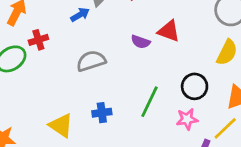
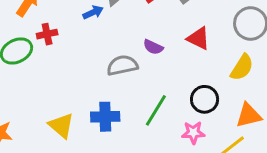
red triangle: (169, 31) -> (198, 38), moved
gray semicircle: (91, 61) -> (122, 65), moved
blue cross: (102, 113) -> (105, 117), size x1.4

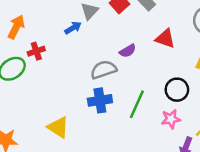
purple semicircle: (153, 47) -> (128, 51), turned -49
blue cross: (105, 117) -> (100, 100), moved

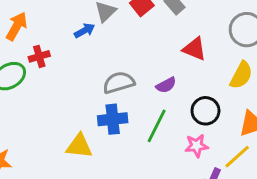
purple semicircle: (128, 51) -> (166, 85), moved
yellow triangle: (58, 127) -> (79, 146), moved, turned -30

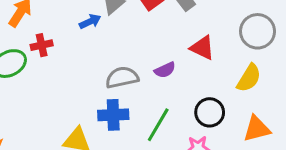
purple semicircle: (166, 85) -> (165, 70), moved

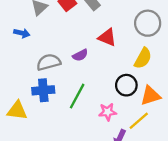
blue arrow: (90, 22) -> (22, 33), moved, turned 42
black circle: (210, 112) -> (126, 85), moved

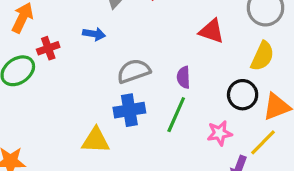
purple semicircle: (80, 55) -> (184, 77), moved, turned 119

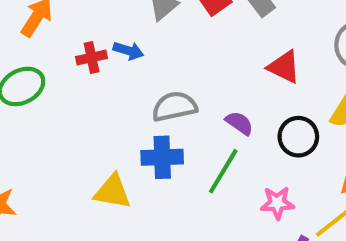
red cross: (48, 48) -> (92, 58), moved
purple semicircle: (184, 77) -> (239, 123), turned 120
black circle: (243, 95) -> (298, 137), moved

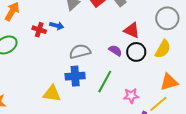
red cross: (92, 58) -> (39, 30), turned 32
purple semicircle: (239, 123) -> (115, 51), moved
black circle: (298, 137) -> (136, 52), moved

